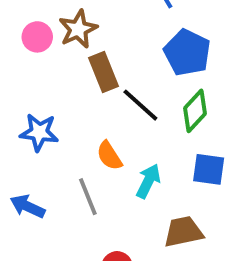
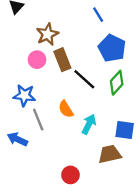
pink circle: (37, 37) -> (37, 60), moved
blue square: (209, 169) -> (125, 130), moved
gray line: (88, 197) -> (38, 120), moved

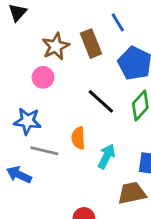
brown rectangle: (62, 60) -> (91, 44), moved
orange semicircle: (66, 109) -> (78, 138), turned 30
gray line: (38, 120) -> (44, 151), turned -55

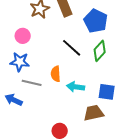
pink circle: (43, 77) -> (23, 36), moved
cyan arrow: (106, 156) -> (76, 87), turned -108

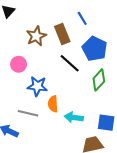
black line: (72, 48) -> (70, 63), moved
blue star: (20, 62) -> (37, 86), moved

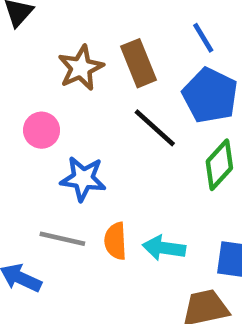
blue line: (82, 18) -> (203, 38), moved
orange semicircle: (53, 104) -> (115, 241), moved

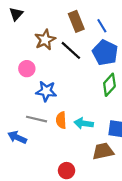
brown rectangle: (139, 63) -> (76, 21), moved
black line: (155, 128) -> (71, 50), moved

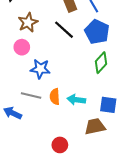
brown star: (45, 40) -> (28, 22), moved

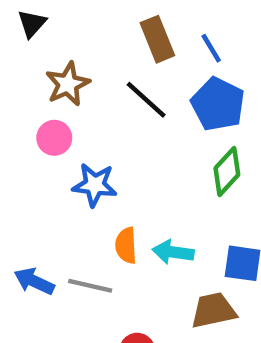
gray line: (31, 96) -> (90, 286), moved

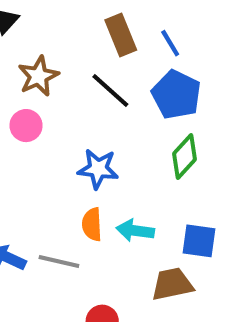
blue star: (95, 185) -> (98, 169), moved

